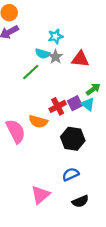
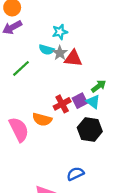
red triangle: (80, 59) -> (73, 58), moved
green line: (31, 72) -> (21, 68), moved
black hexagon: (73, 139) -> (90, 129), moved

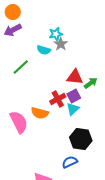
gray star: (60, 53) -> (61, 44), moved
red triangle: (73, 58) -> (75, 77), moved
cyan triangle: (93, 102) -> (73, 109), moved, turned 40
black hexagon: (90, 129) -> (81, 139), moved

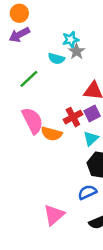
cyan triangle: (73, 109) -> (91, 139), moved
pink semicircle: (19, 122) -> (32, 121), moved

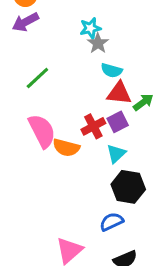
cyan semicircle: (56, 59) -> (112, 70), moved

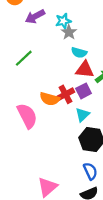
purple arrow: (25, 22) -> (35, 16), moved
pink semicircle: (42, 131) -> (27, 116), moved
orange semicircle: (66, 148) -> (50, 99), moved
blue semicircle: (112, 222) -> (90, 171), moved, turned 90

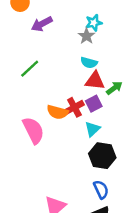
cyan star: (63, 21) -> (94, 23), moved
gray star: (69, 32) -> (87, 36), moved

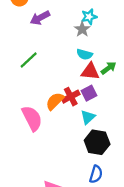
green arrow: (114, 88) -> (108, 68), moved
orange semicircle: (57, 112) -> (55, 101), turned 120
blue semicircle: (101, 189) -> (96, 174), turned 42

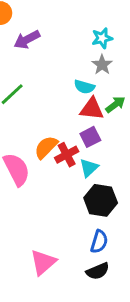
cyan star: (89, 17) -> (102, 38), moved
gray star: (82, 29) -> (102, 65), moved
red cross: (71, 97) -> (67, 155), moved

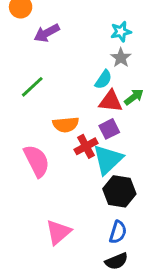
cyan semicircle: (84, 87) -> (103, 80), turned -72
orange semicircle: (46, 147) -> (66, 125), moved, turned -140
cyan triangle: (89, 168) -> (108, 159), size x1.6
pink triangle: (43, 262) -> (58, 232), moved

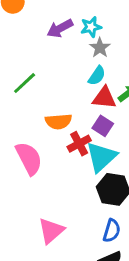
cyan star: (121, 32) -> (91, 27), moved
purple arrow: (47, 33) -> (60, 28), moved
gray star: (121, 58) -> (100, 48), moved
purple square: (109, 129) -> (103, 126), turned -30

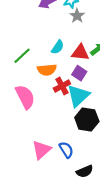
cyan semicircle: (97, 76) -> (58, 47), moved
green line: (25, 83) -> (22, 56), moved
blue semicircle: (112, 231) -> (66, 150), moved, turned -49

